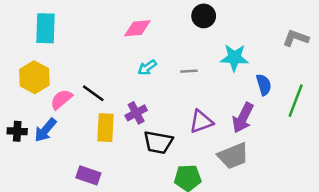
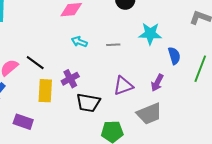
cyan arrow: (147, 67) -> (79, 42), turned 56
purple arrow: (243, 118) -> (157, 83), size x0.7
purple rectangle: (88, 175) -> (23, 122), moved

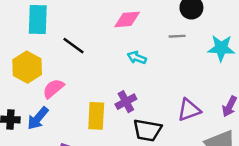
gray line: (113, 45) -> (177, 36), moved
black line: (35, 63) -> (74, 46), moved

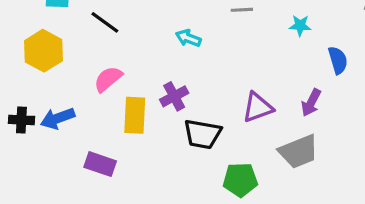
cyan star: (221, 48) -> (300, 25), size x0.6
pink semicircle: (53, 89) -> (108, 79), moved
blue arrow: (38, 118) -> (58, 118), turned 30

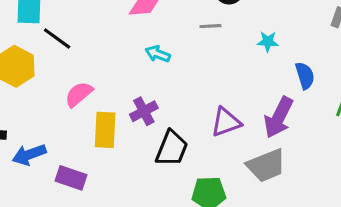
black line: (105, 22) -> (57, 38), moved
purple arrow: (311, 103) -> (279, 117), size x1.5
blue arrow: (58, 118) -> (29, 155), moved
black trapezoid: (202, 134) -> (172, 148), turned -78

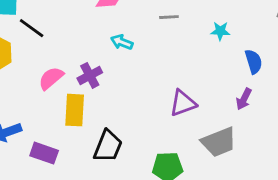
purple cross: (144, 111) -> (90, 75), moved
purple arrow: (279, 117) -> (244, 99), moved, size x0.6
black trapezoid: (172, 148) -> (108, 146), moved

